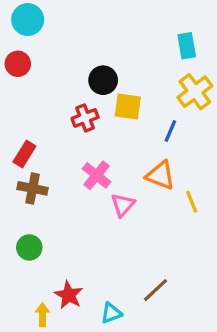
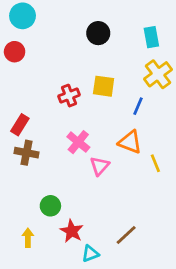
black circle: (103, 80) -> (98, 33), moved
green circle: (29, 247) -> (50, 206), moved
red star: (69, 295) -> (72, 231), moved
yellow arrow: (42, 315) -> (28, 238), moved

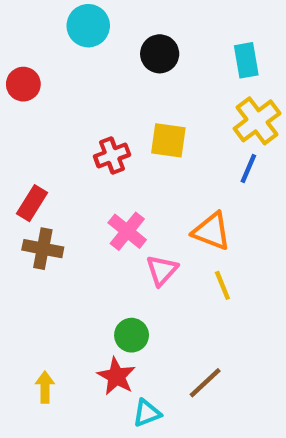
cyan circle: (23, 16) -> (88, 26), moved
blue line: (138, 106) -> (248, 169), moved
yellow line: (155, 163) -> (222, 285), moved
green circle: (50, 206) -> (132, 335), moved

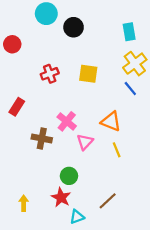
black circle: (160, 54) -> (74, 27), moved
red cross: (112, 156) -> (50, 74), moved
blue line: (248, 169) -> (130, 89), turned -63
brown cross: (43, 249) -> (42, 138), moved

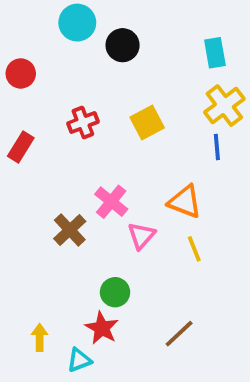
yellow square: (88, 74) -> (147, 122), turned -36
blue line: (130, 89) -> (217, 147), turned 35
red rectangle: (17, 107) -> (21, 147), moved
brown cross: (42, 138) -> (70, 230), turned 36
cyan triangle: (77, 217) -> (79, 360), moved

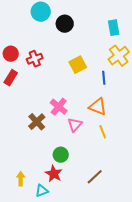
red circle: (21, 73) -> (11, 54), moved
red cross: (83, 122) -> (35, 59), moved
blue line: (217, 147) -> (104, 78), moved

